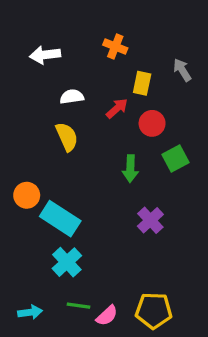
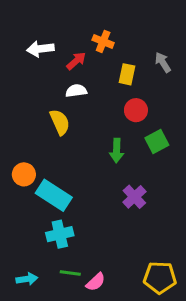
white semicircle: (72, 97) -> (76, 91), moved
red arrow: (117, 108) -> (76, 61), moved
cyan cross: (67, 262) -> (60, 234), turned 30
yellow pentagon: (154, 311) -> (160, 277), moved

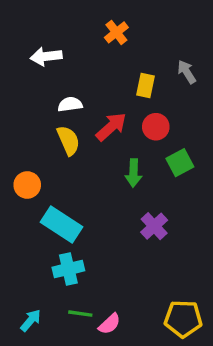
orange cross: (103, 41) -> (116, 32), moved, turned 30
red arrow: (76, 61) -> (111, 127), moved, size x1.4
white semicircle: (76, 91) -> (70, 104), moved
orange circle: (24, 174) -> (27, 185), moved
cyan arrow: (27, 279) -> (31, 320), turned -42

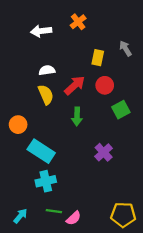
white arrow: (46, 56) -> (41, 31), moved
green arrow: (134, 173) -> (77, 116), moved

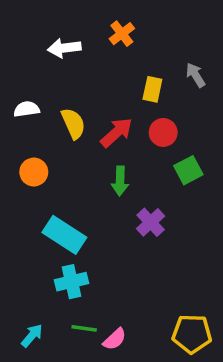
white semicircle: (47, 70) -> (27, 109), moved
yellow semicircle: (46, 95) -> (73, 123), moved
orange circle: (18, 125) -> (34, 172), moved
purple cross: (104, 152) -> (151, 222), moved

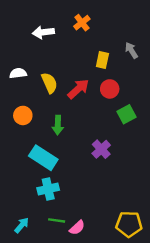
green arrow: (120, 181) -> (58, 125), moved

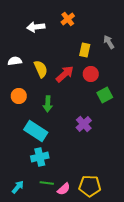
yellow pentagon: (129, 224) -> (90, 186), moved

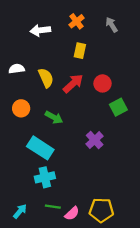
gray arrow: (109, 42) -> (112, 25), moved
yellow rectangle: (85, 50) -> (80, 51), moved
green arrow: (48, 104) -> (54, 117), turned -63

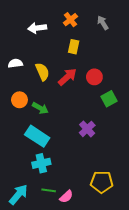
green arrow: (54, 117) -> (40, 108), moved
yellow pentagon: (101, 210) -> (102, 182), moved
cyan arrow: (20, 211) -> (18, 195), size x1.5

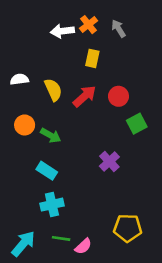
gray arrow: (103, 23) -> (118, 28), moved
white arrow: (37, 28) -> (62, 31), moved
cyan rectangle: (37, 136) -> (47, 171), size x0.7

